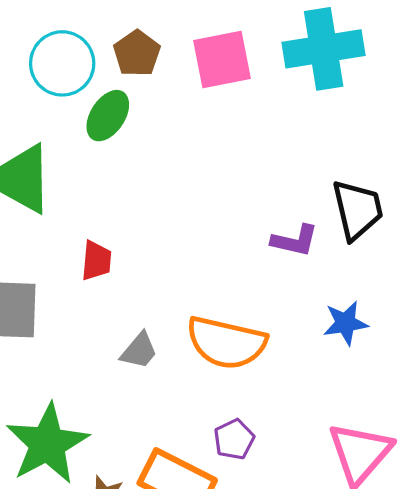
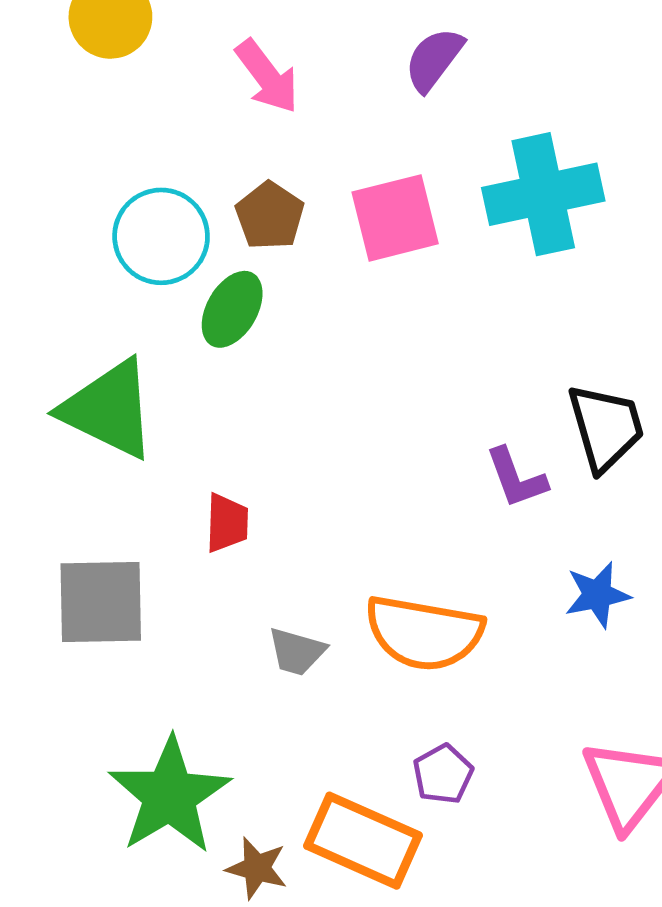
purple L-shape: (295, 241) -> (516, 478), turned 60
gray trapezoid: (139, 351) -> (297, 652), turned 69

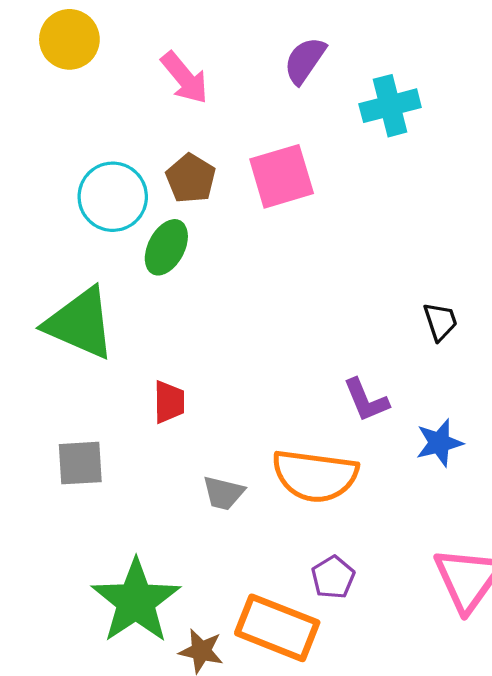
cyan cross: (543, 194) -> (390, 106), moved, size x0.7
black trapezoid: (606, 427) -> (440, 322), size x0.6
purple L-shape: (516, 478) -> (366, 400), moved
gray square: (101, 602) -> (80, 463), size x0.7

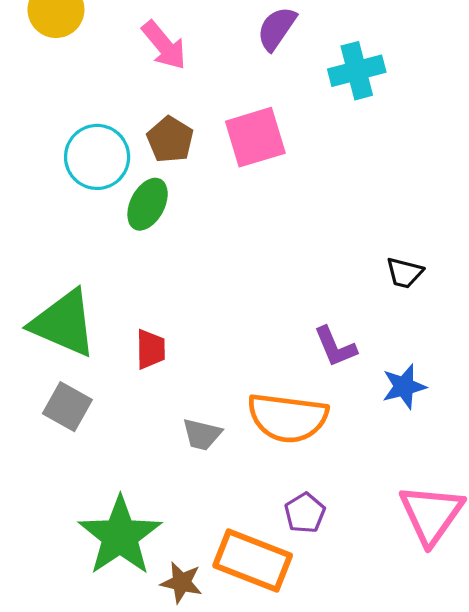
black trapezoid: (440, 322) -> (405, 273), turned 123
green triangle: (80, 323) -> (64, 323), moved
gray square: (80, 463) -> (67, 407), turned 33

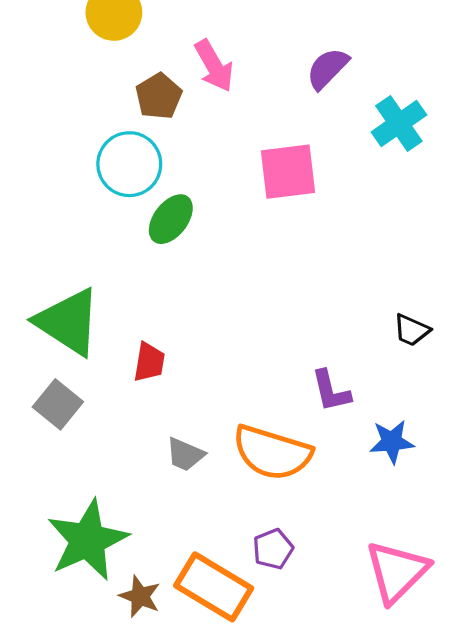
cyan cross: (357, 71) -> (399, 123), turned -30
brown pentagon: (170, 140) -> (159, 96), moved

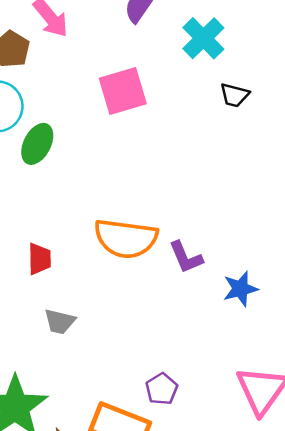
black trapezoid: (412, 330) -> (234, 95), moved
orange semicircle: (272, 453) -> (126, 238), moved
gray trapezoid: (185, 454) -> (60, 321), moved

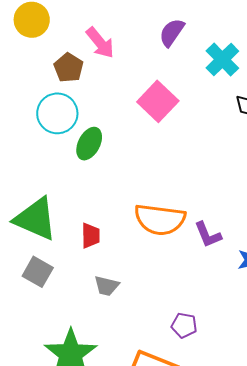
pink square: (123, 91) -> (158, 101), turned -30
purple pentagon: (162, 389) -> (184, 325), moved, turned -30

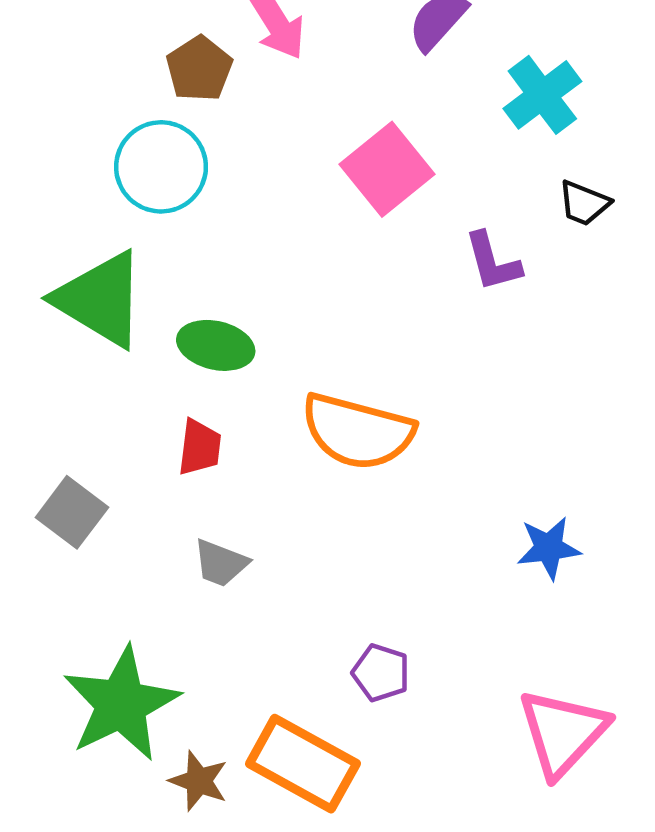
green ellipse: (89, 144) -> (216, 345), moved, turned 68
green triangle: (36, 219) -> (100, 299), moved
purple L-shape: (208, 235) -> (493, 262), moved

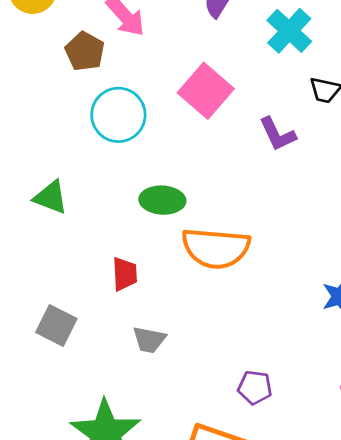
cyan circle: (161, 167) -> (118, 115), moved
green triangle: (100, 299) -> (51, 197), size x0.6
green ellipse: (216, 345) -> (162, 200), moved

